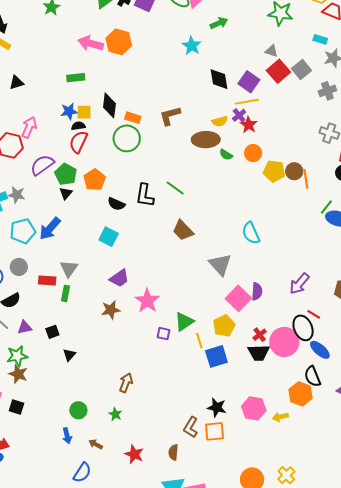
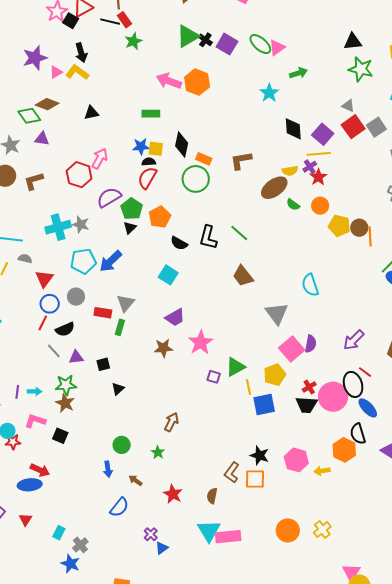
brown ellipse: (206, 140) -> (274, 188), turned -40

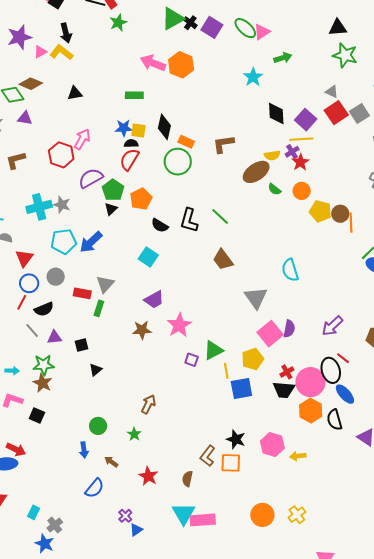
orange hexagon: (344, 450) -> (311, 411), moved

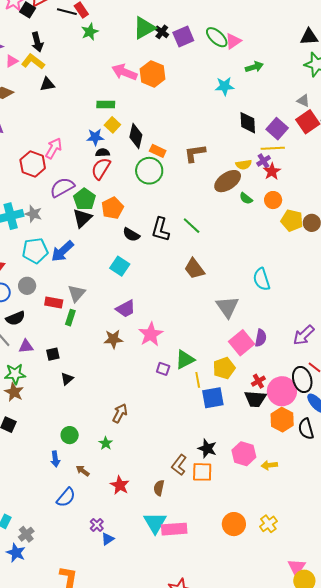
purple square: (212, 27) -> (183, 37), turned 35
cyan star: (253, 77) -> (225, 86), turned 30
black triangle: (75, 93) -> (47, 84), moved
yellow square: (138, 131) -> (112, 125), moved, turned 35
black triangle: (111, 209) -> (82, 218), size x1.5

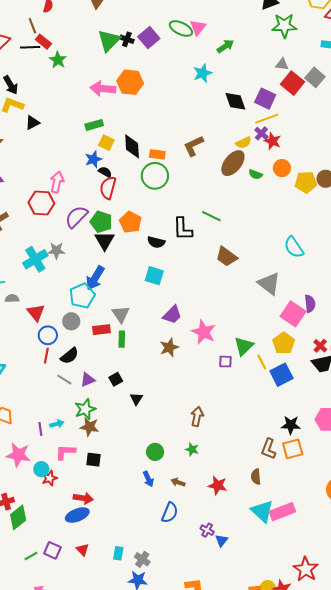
black semicircle: (103, 153) -> (105, 172), turned 48
cyan pentagon: (35, 251) -> (82, 296), moved

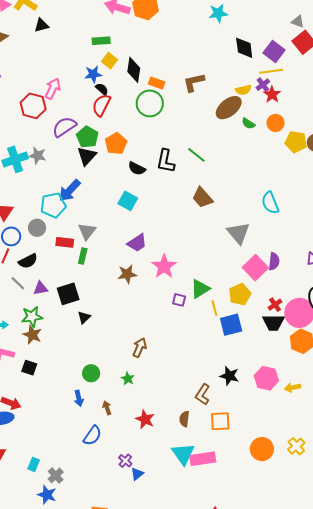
black square: (116, 379) -> (68, 294), size x1.6
orange square: (293, 449) -> (220, 421), moved
brown arrow: (178, 482) -> (107, 408), turned 40

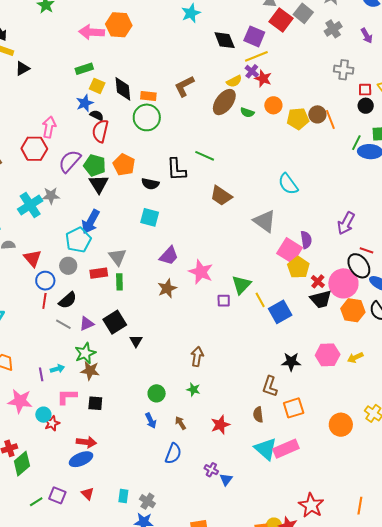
yellow pentagon: (240, 294) -> (298, 267), moved
red star: (145, 419) -> (220, 425), turned -30

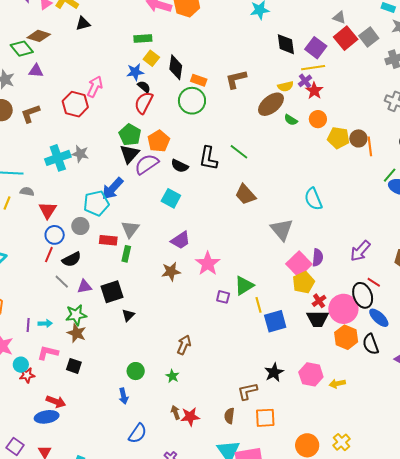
purple semicircle: (70, 161) -> (147, 164), moved
black star: (291, 362) -> (274, 372), turned 30
brown L-shape: (270, 386) -> (247, 391), turned 45
brown arrow: (181, 423) -> (175, 412), moved

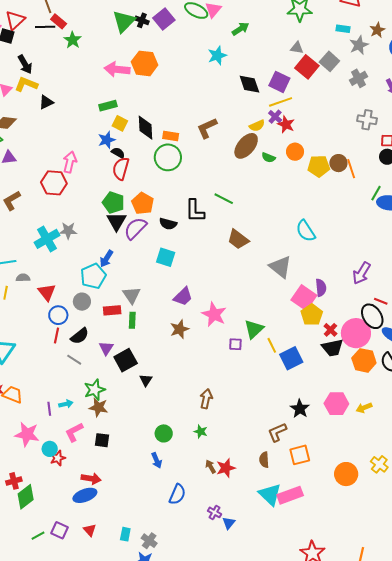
blue arrow: (113, 189) -> (106, 259), size x0.7
purple triangle: (84, 287) -> (106, 348), moved, turned -35
pink L-shape: (48, 353) -> (74, 432), turned -30

